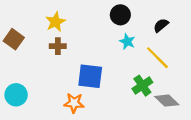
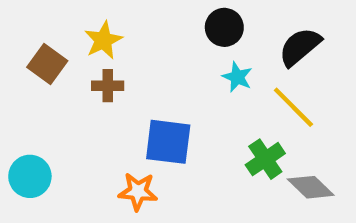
black semicircle: (161, 25) -> (300, 47), size x1.5
brown square: (14, 39) -> (47, 64), moved

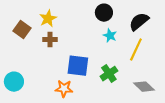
yellow line: (293, 107) -> (136, 50), turned 70
green cross: (265, 159) -> (109, 74), moved

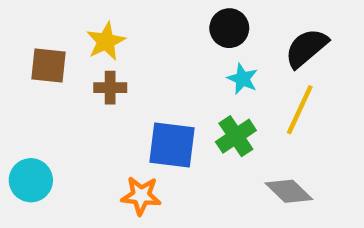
brown square: (22, 30) -> (48, 66), turned -30
green cross: (109, 74) -> (236, 136), moved
gray diamond: (144, 87) -> (289, 191), moved

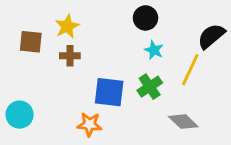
black semicircle: (306, 48) -> (211, 36), moved

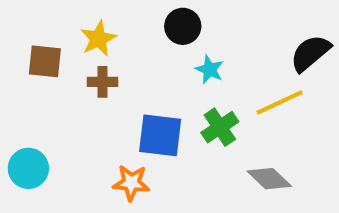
black circle: (146, 18) -> (183, 26), moved
cyan star: (154, 50) -> (210, 70), moved
yellow line: (190, 70) -> (279, 102), turned 40

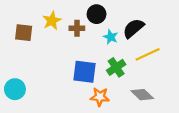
black semicircle: (310, 53) -> (133, 28), moved
brown cross: (102, 82) -> (77, 28), moved
orange star: (131, 183) -> (100, 97), moved

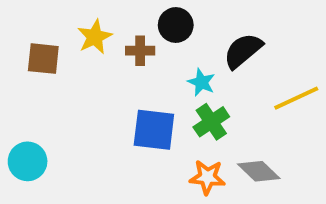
cyan star: (111, 37) -> (201, 82), moved
yellow line: (148, 54) -> (296, 98), moved
orange star: (100, 97) -> (207, 177), moved

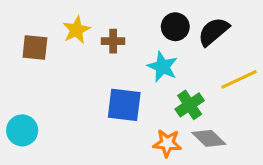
black circle: (176, 25) -> (175, 27), moved
black semicircle: (243, 51) -> (214, 32), moved
cyan star: (201, 82) -> (163, 67), size x1.4
green cross: (211, 122) -> (190, 105), moved

